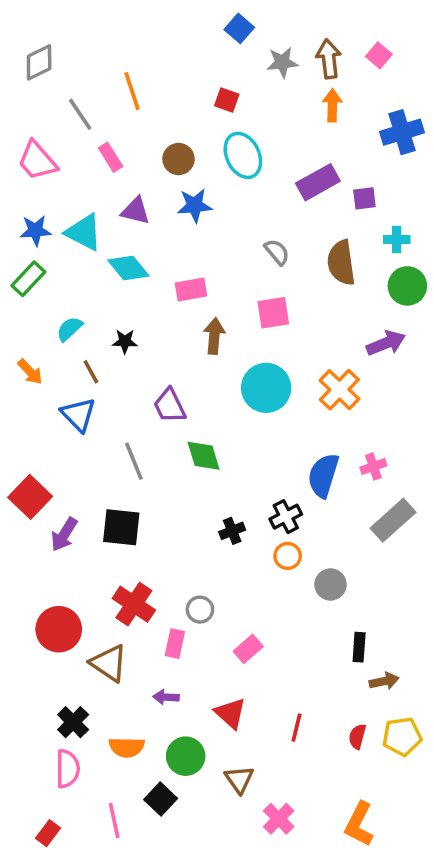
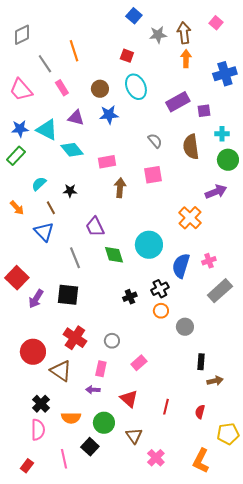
pink square: (379, 55) -> (216, 23), moved
cyan circle: (266, 388) -> (149, 245), moved
pink rectangle: (175, 644) -> (101, 369), moved
yellow pentagon: (402, 736) -> (228, 434), moved

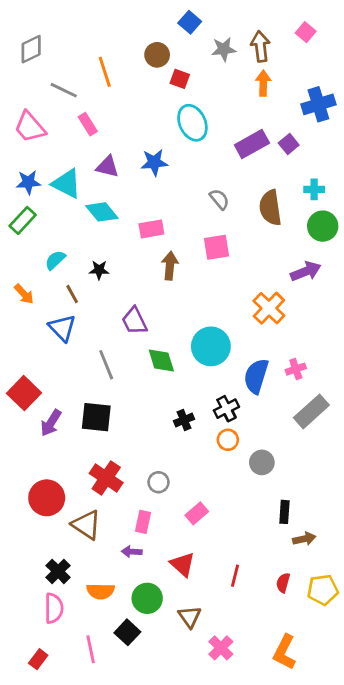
gray line: (45, 64) -> (64, 90), turned -30
brown circle: (100, 89) -> (157, 55), moved
purple square: (204, 111) -> (289, 144), moved, turned -32
yellow pentagon: (228, 434) -> (323, 590), moved

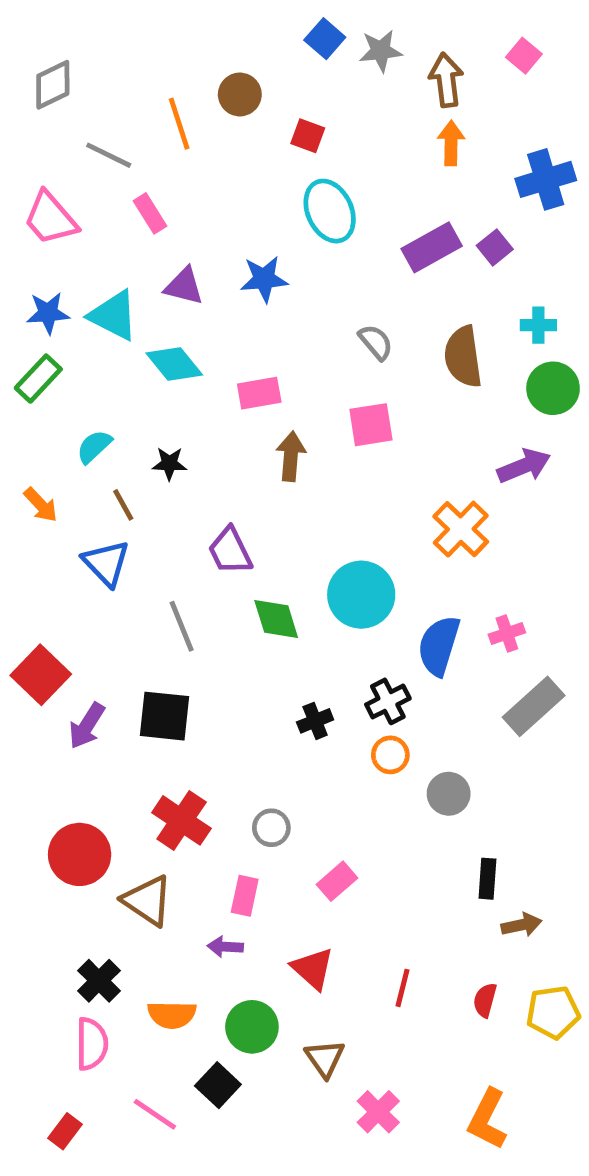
gray star: (224, 49) -> (381, 51), moved
brown circle: (157, 55) -> (240, 94), moved
pink line: (91, 649) -> (155, 1114), turned -44

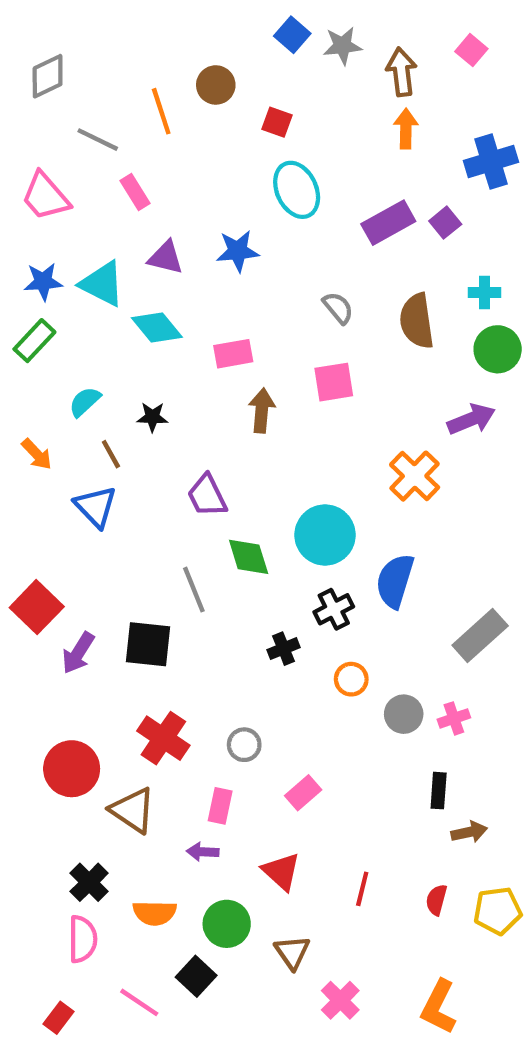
gray line: (182, 626) -> (194, 590), moved
pink cross: (507, 634) -> (454, 718), moved
black cross: (388, 701) -> (334, 609), moved

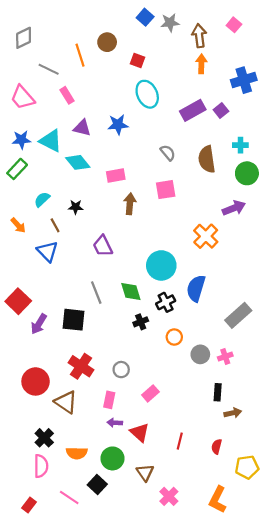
green diamond: (249, 557) -> (131, 291), moved
purple arrow: (203, 852) -> (115, 423), moved
yellow pentagon: (498, 911) -> (247, 467), moved

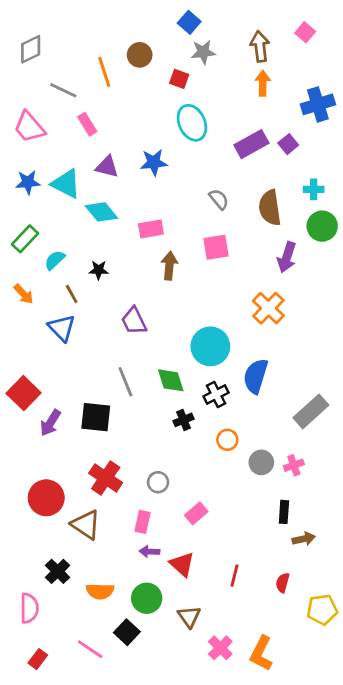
gray star: (170, 23) -> (203, 52), moved
green rectangle: (17, 169) -> (25, 239), moved
purple arrow: (234, 208) -> (287, 257), moved, turned 130
pink semicircle: (41, 466) -> (29, 608), moved
orange L-shape: (218, 500) -> (261, 653), moved

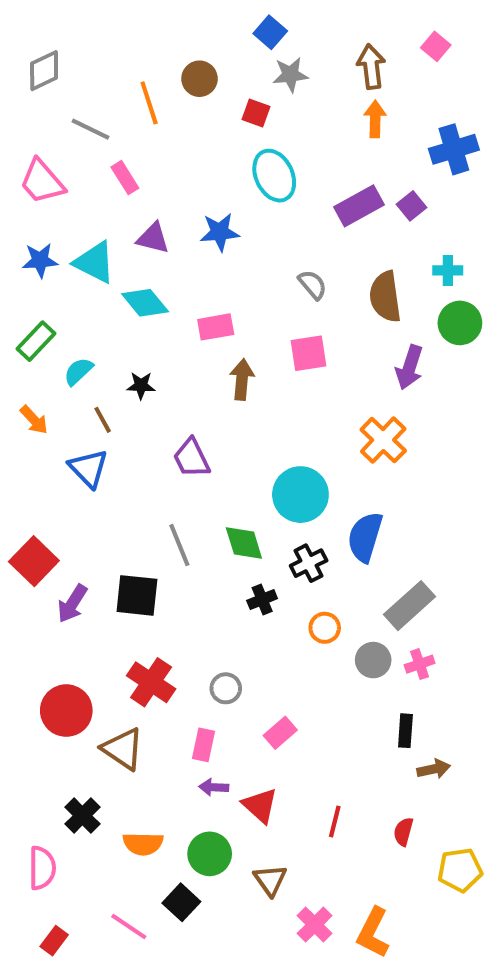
gray rectangle: (311, 411) -> (409, 606), moved

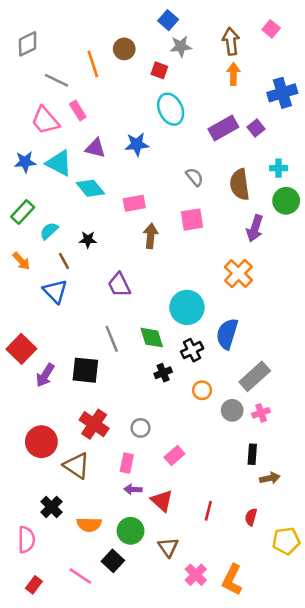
pink trapezoid: (42, 182) -> (45, 120), moved

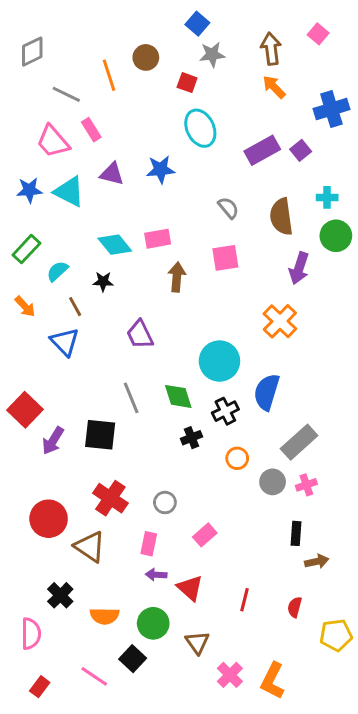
orange arrow: (233, 74) -> (274, 87), turned -45
cyan diamond: (90, 188) -> (115, 245), moved

